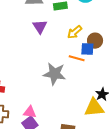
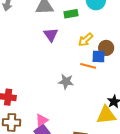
gray star: (55, 74) -> (66, 82), size x0.7
pink triangle: (30, 112) -> (42, 120), turned -40

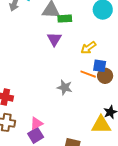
green rectangle: (71, 14) -> (65, 19), moved
brown circle: (106, 48) -> (105, 76), moved

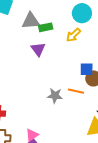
yellow arrow: (88, 48) -> (73, 35), moved
orange line: (88, 74) -> (76, 91), moved

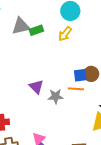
purple triangle: (38, 49) -> (36, 87), moved
blue square: (87, 69) -> (80, 75), moved

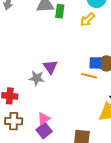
green rectangle: (36, 30) -> (60, 11), turned -72
gray star: (56, 96) -> (37, 78), moved

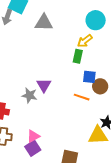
green rectangle: (60, 11) -> (78, 56), moved
blue square: (95, 63) -> (89, 77), moved

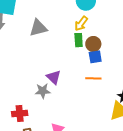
gray triangle: (44, 23) -> (38, 28), moved
brown circle: (100, 86) -> (93, 44), moved

